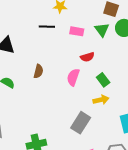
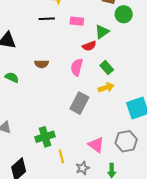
green triangle: (102, 30) -> (102, 32), moved, turned 35
brown semicircle: (38, 71) -> (42, 64), turned 80
gray rectangle: (81, 123) -> (79, 103), moved

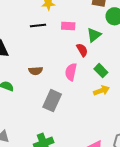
red semicircle: (89, 46) -> (82, 50), turned -96
gray rectangle: (79, 103) -> (52, 101), moved

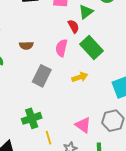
green rectangle: (101, 71) -> (91, 48), size x1.6
yellow arrow: (101, 91) -> (80, 77), moved

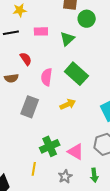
red semicircle: (74, 26) -> (26, 59), moved
green cross: (32, 118) -> (50, 146), moved
yellow line: (49, 138) -> (34, 169), moved, turned 32

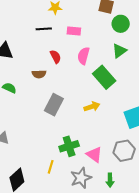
green triangle: (67, 39) -> (119, 51), moved
pink semicircle: (47, 77) -> (83, 56), moved
gray star: (65, 176) -> (81, 178), size x1.5

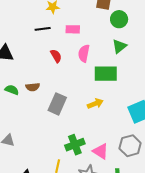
brown semicircle: (39, 74) -> (33, 87), moved
green rectangle: (104, 77) -> (106, 74), turned -45

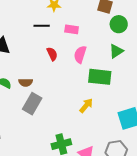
gray rectangle: (57, 104) -> (32, 104), moved
yellow arrow: (95, 104) -> (86, 106), turned -35

